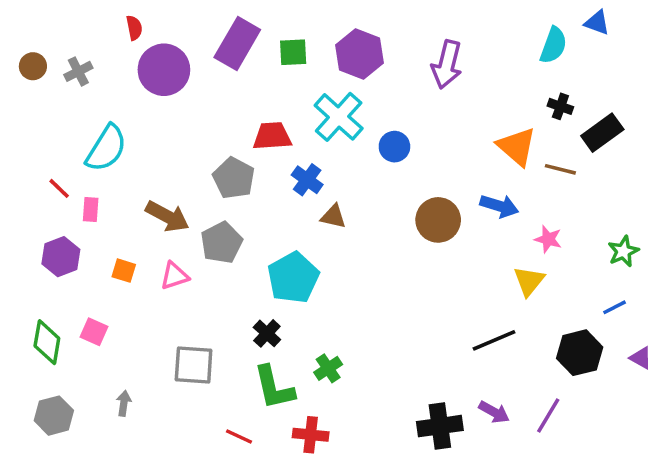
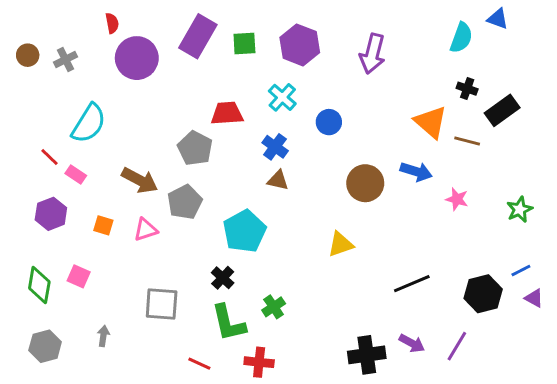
cyan cross: (339, 117) -> (282, 97), size x0.7
blue cross: (307, 180) -> (275, 147), moved
pink rectangle: (91, 209) -> (76, 174), turned -60
yellow triangle: (529, 281) -> (341, 244), moved, turned 32
blue line: (615, 307) -> (521, 271), moved

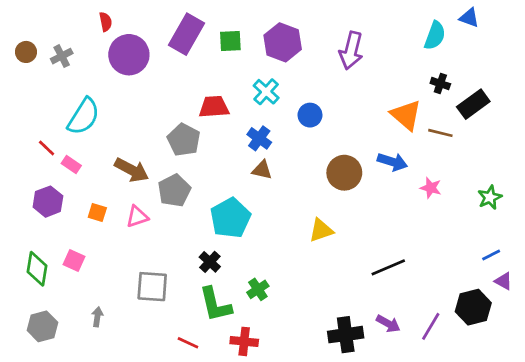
black hexagon: (483, 294) -> (473, 307), moved

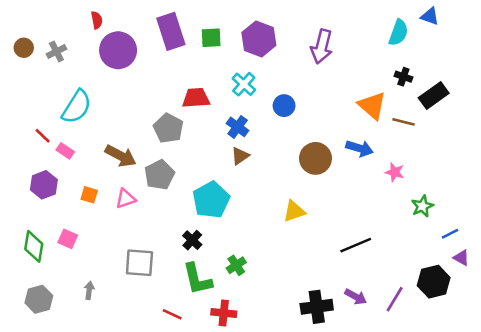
purple rectangle: (187, 34) -> (171, 31), turned -48
brown triangle: (262, 170) -> (240, 156), turned -48
green star: (490, 197) -> (422, 206), moved

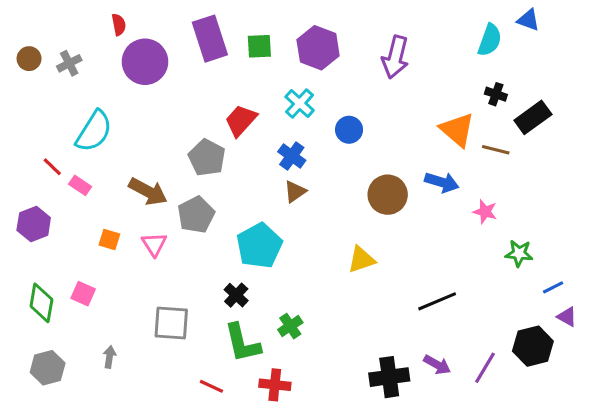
red trapezoid: (196, 98) -> (241, 120), turned -44
purple hexagon: (44, 185) -> (34, 224), moved
pink triangle: (126, 199) -> (154, 244), turned -45
green star: (422, 206) -> (519, 253), turned 30

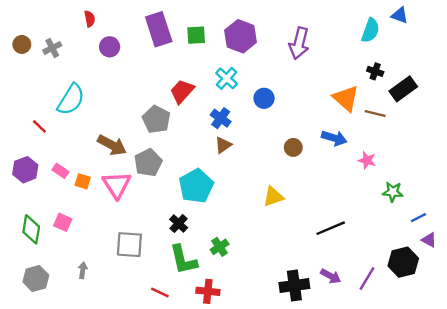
purple circle: (145, 62) -> (110, 47), size x0.6
pink rectangle: (80, 185) -> (60, 171), moved
brown circle: (388, 195) -> (293, 147), size x0.6
pink triangle: (154, 244) -> (117, 185), size x1.5

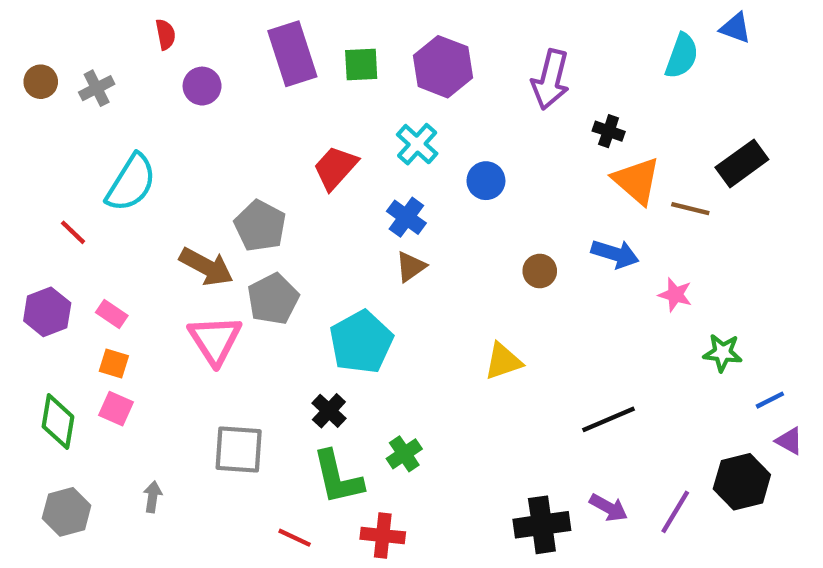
black cross: (375, 71) -> (609, 131), moved
gray pentagon: (156, 119) -> (260, 226), moved
orange square: (83, 181) -> (114, 363), moved

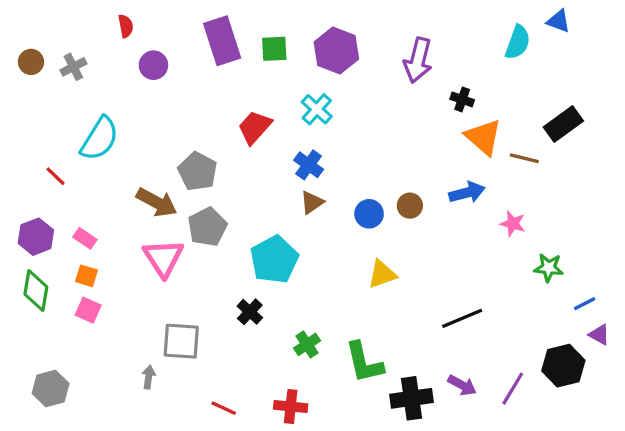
blue circle: (486, 181) -> (369, 214), moved
blue arrow: (615, 254) -> (467, 193), turned -32
green diamond: (58, 422) -> (36, 291), moved
green L-shape: (338, 477) -> (364, 362), moved
gray arrow: (153, 497) -> (149, 377), moved

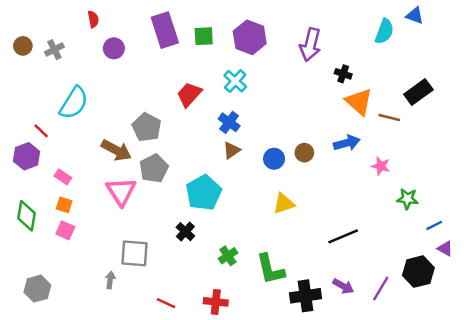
purple hexagon: (36, 237) -> (26, 156), moved

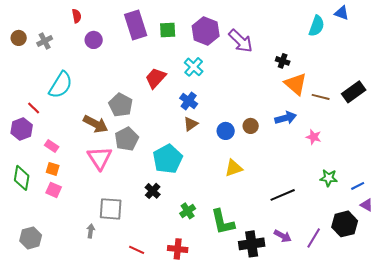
purple arrow: (310, 45) -> (241, 41), moved, turned -60
black rectangle: (418, 92) -> (354, 92), moved
green star: (407, 199) -> (329, 178), moved

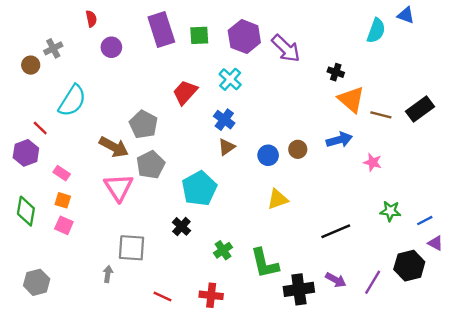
brown circle: (19, 38) -> (31, 65), moved

